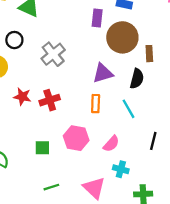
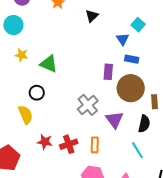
gray cross: (53, 54) -> (88, 105), moved
purple triangle: (103, 73) -> (114, 120), turned -48
orange rectangle: (96, 104) -> (95, 145), moved

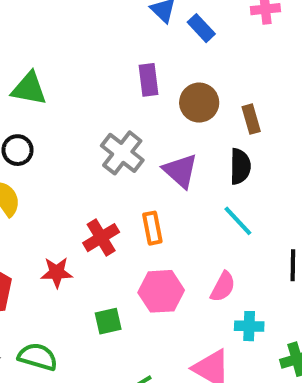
blue rectangle: (132, 59) -> (201, 28), moved, turned 48
brown circle: (131, 88) -> (199, 103), size x0.7
red star: (45, 142) -> (57, 272), moved

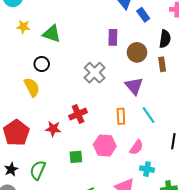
black semicircle: (240, 166) -> (165, 39), moved
purple triangle: (180, 171) -> (134, 86), moved
orange rectangle: (152, 228) -> (121, 116), moved
green semicircle: (38, 357) -> (38, 170), turned -90

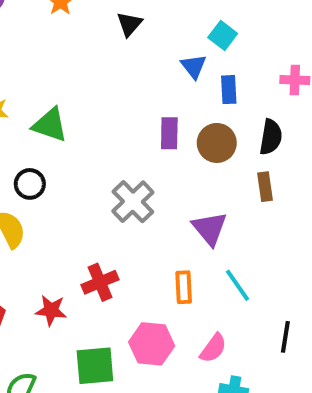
blue rectangle: (143, 15) -> (229, 90), turned 32
brown circle: (137, 52) -> (217, 143), moved
green square: (76, 157) -> (95, 366), size x1.5

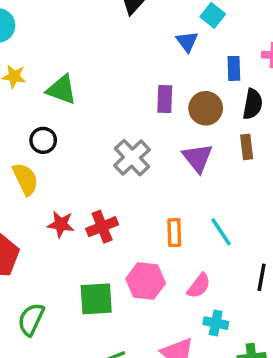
blue rectangle: (229, 90) -> (234, 68), moved
purple triangle: (210, 228) -> (198, 158), moved
red star: (51, 310) -> (61, 224), moved

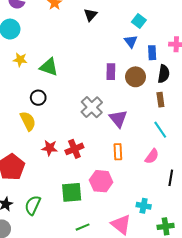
blue triangle: (187, 42) -> (131, 41), moved
purple triangle: (198, 158) -> (118, 119), moved
cyan line: (221, 232) -> (160, 130), moved
pink semicircle: (199, 286) -> (152, 156), moved

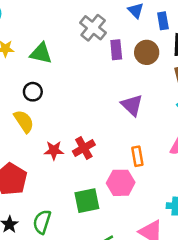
gray cross: (92, 107) -> (93, 28), moved
orange rectangle: (118, 152) -> (137, 156), moved

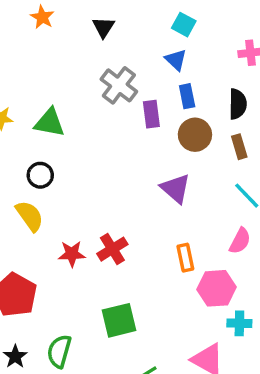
blue rectangle: (163, 21) -> (187, 96), moved
brown circle: (147, 52) -> (195, 135), moved
pink hexagon: (121, 183) -> (216, 288), moved

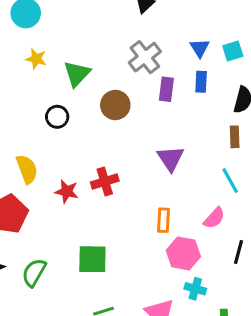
cyan square: (184, 25) -> (233, 51), moved, turned 30
green triangle: (50, 123) -> (77, 74), turned 48
brown circle: (195, 135) -> (115, 105), moved
yellow semicircle: (30, 216) -> (27, 169), moved
red cross: (112, 249) -> (105, 181), moved

